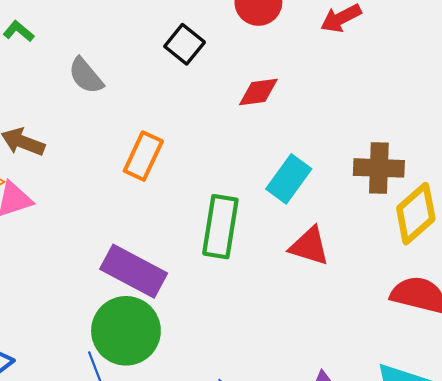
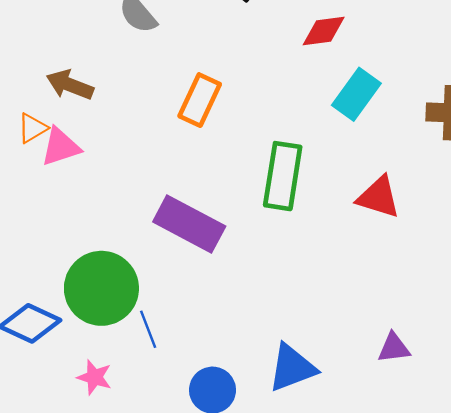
cyan rectangle: (289, 179) -> (356, 94), moved
green circle: (126, 331) -> (101, 288), moved

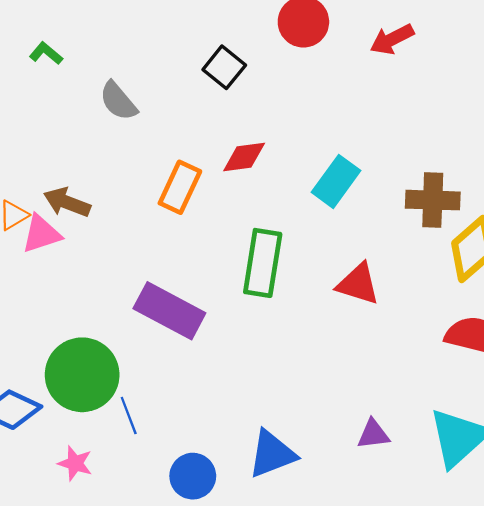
red diamond: (324, 31) -> (244, 157), moved
brown arrow: (70, 85) -> (67, 202), moved

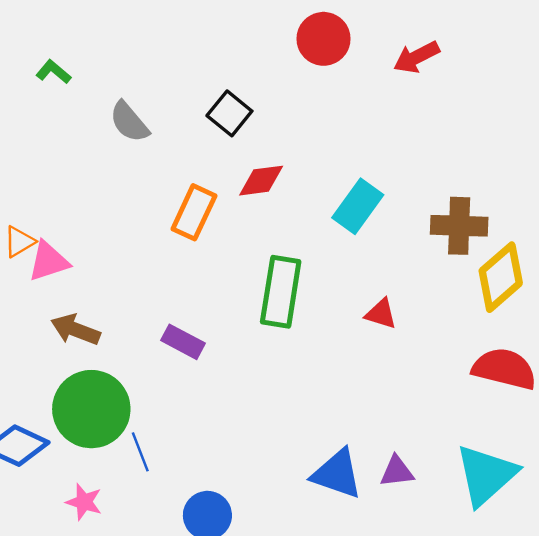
black square: (224, 67) -> (229, 113), moved
brown arrow: (67, 202) -> (75, 330), moved
red triangle: (358, 284) -> (381, 314), size x0.7
purple rectangle: (169, 311) -> (183, 342), size x0.6
blue triangle: (272, 454) -> (337, 474), moved, turned 40

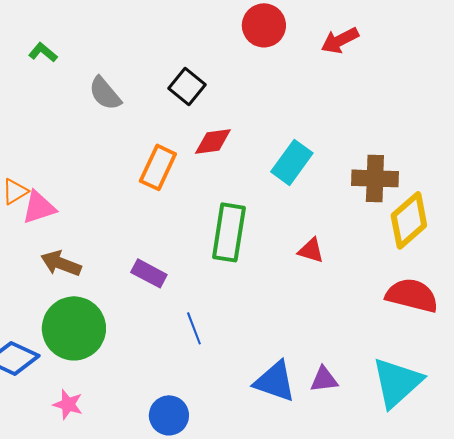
blue line: (140, 452) -> (194, 328), moved

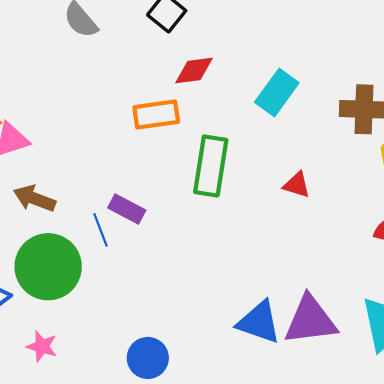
orange rectangle: (158, 167) -> (156, 115), moved, turned 57
blue line: (194, 328) -> (101, 230), moved
purple triangle: (324, 379) -> (310, 320), size x1.8

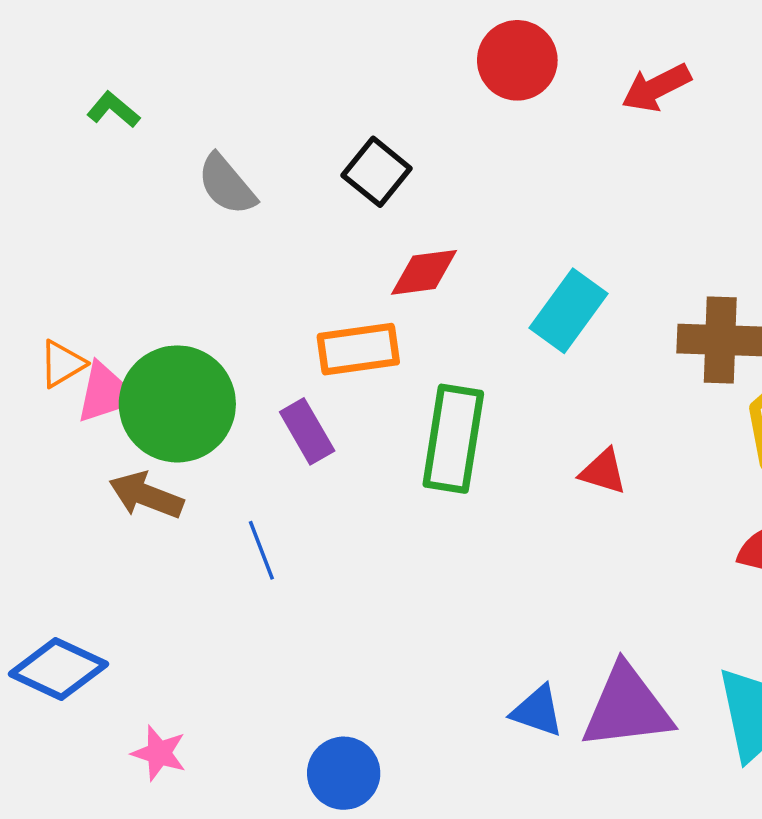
purple rectangle: (127, 209) -> (307, 431), moved, turned 32
green circle: (48, 267) -> (177, 404), moved
blue triangle: (259, 322) -> (537, 711), size x0.7

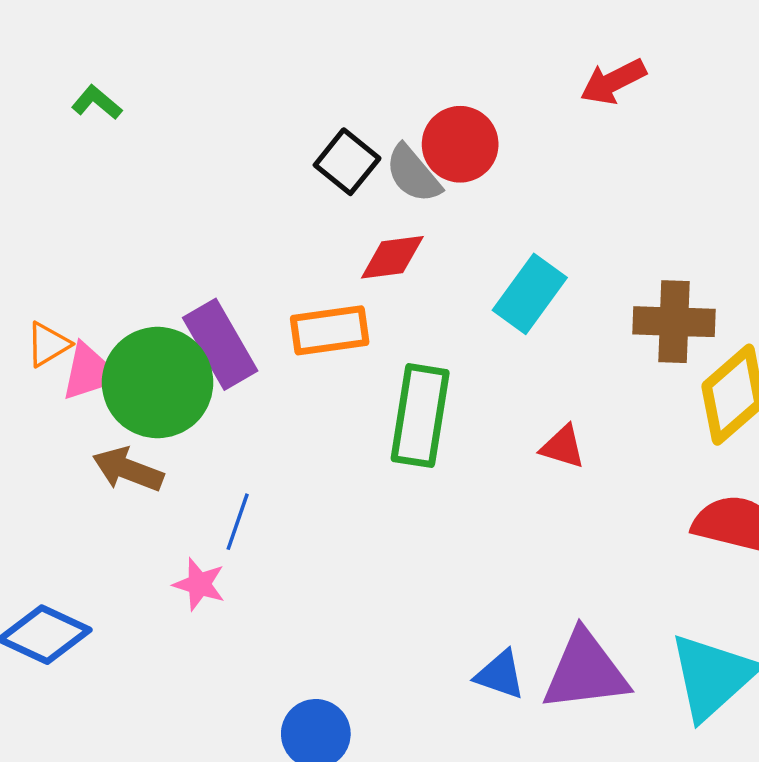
red circle: (517, 60) -> (460, 144), moved
gray semicircle: (227, 185) -> (413, 174), moved
purple rectangle: (307, 431) -> (220, 344), moved, size x1.4
blue line: (261, 550) -> (238, 522), turned 40
pink star: (159, 753) -> (199, 584), moved

